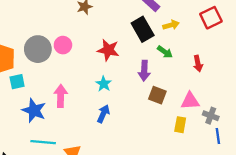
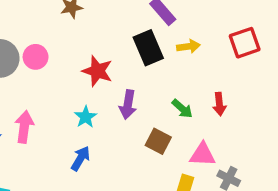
green arrow: (165, 52) -> (182, 109), moved
purple arrow: (144, 71) -> (128, 105), moved

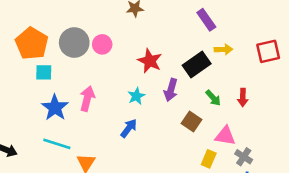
black rectangle: (148, 48) -> (197, 64), moved, turned 72

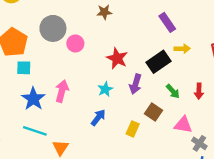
gray circle: (74, 43) -> (53, 28), moved
yellow rectangle: (209, 159) -> (133, 129), moved

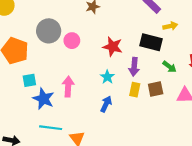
black rectangle: (158, 62) -> (151, 42), turned 60
cyan square: (24, 68) -> (29, 80), moved
brown square: (154, 112) -> (156, 89), turned -35
yellow rectangle: (133, 129) -> (135, 90), moved

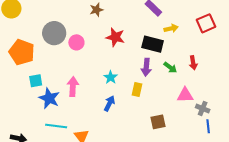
red star: (113, 47) -> (115, 37), moved
purple arrow: (134, 67) -> (146, 67), moved
brown square: (156, 89) -> (158, 122), moved

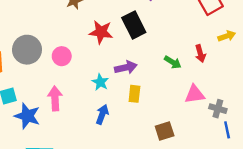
yellow arrow: (171, 28) -> (227, 36), moved
gray circle: (54, 33) -> (27, 50), moved
pink circle: (76, 42) -> (62, 56), moved
black rectangle: (153, 44) -> (134, 25), moved, turned 55
purple arrow: (146, 67) -> (126, 67), moved, turned -102

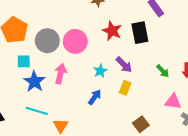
gray circle: (27, 50) -> (47, 41), moved
pink circle: (62, 56) -> (75, 41), size x1.5
purple arrow: (126, 67) -> (124, 65), turned 42
brown square: (165, 131) -> (141, 124), turned -35

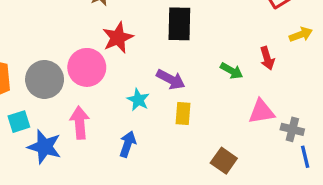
red star: (112, 31) -> (118, 38), moved, turned -30
black rectangle: (140, 33) -> (179, 24), turned 30
blue arrow: (95, 97) -> (128, 144), moved

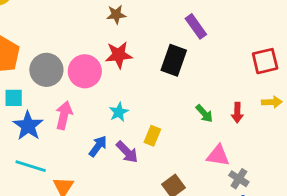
purple arrow: (171, 79) -> (127, 152), moved

